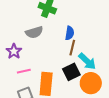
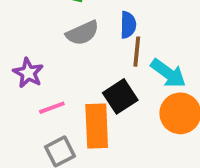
gray semicircle: (34, 32) -> (82, 33), moved
black square: (71, 72) -> (120, 96), moved

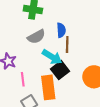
cyan arrow: (168, 73) -> (52, 57), moved
pink line: (52, 108) -> (23, 79), turned -72

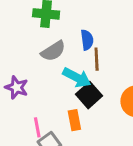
pink line: (23, 79) -> (37, 127), moved
orange rectangle: (48, 87) -> (74, 120), size x0.6

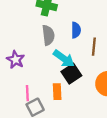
gray semicircle: (53, 51) -> (48, 35), turned -72
brown line: (97, 59) -> (94, 47), moved

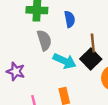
blue semicircle: (76, 30) -> (70, 19), moved
black square: (71, 74) -> (91, 59), moved

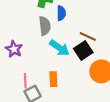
blue semicircle: (70, 19) -> (61, 13), moved
brown line: (93, 43) -> (88, 36), turned -70

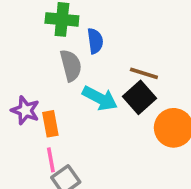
orange rectangle: (53, 79) -> (50, 124), moved

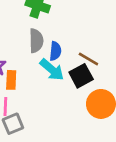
blue semicircle: (95, 41) -> (55, 51), moved

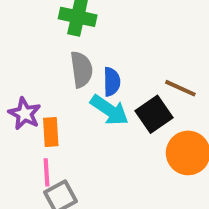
brown line: (88, 59) -> (180, 88), moved

